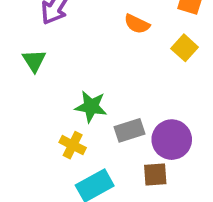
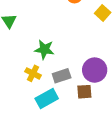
gray rectangle: (130, 130) -> (62, 76), moved

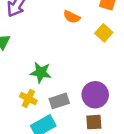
brown square: (84, 92) -> (94, 122), moved

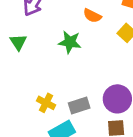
green star: (41, 72) -> (70, 42), moved

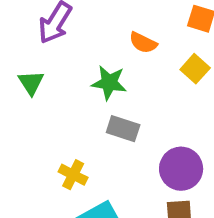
gray rectangle: (79, 106) -> (123, 129), moved, turned 36

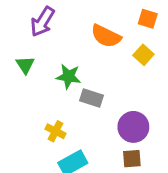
orange semicircle: (143, 43) -> (106, 36), size x1.5
green star: (109, 83) -> (68, 76), moved

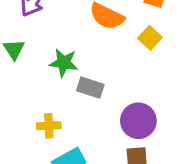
yellow cross: (55, 131) -> (49, 126), turned -30

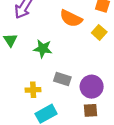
gray rectangle: (90, 88) -> (62, 79), moved

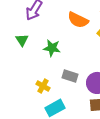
yellow cross: (33, 90) -> (43, 86), turned 32

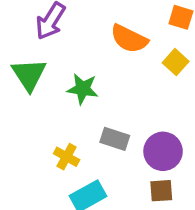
green triangle: (22, 40) -> (29, 75), size x1.5

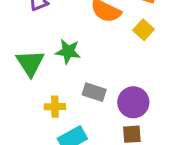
green triangle: (29, 75) -> (30, 63), moved
yellow cross: (67, 157) -> (55, 107), turned -30

